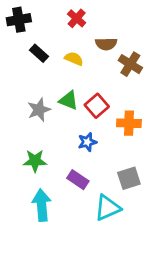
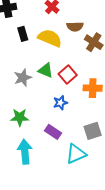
black rectangle: (39, 53) -> (23, 34), turned 32
yellow semicircle: (74, 59) -> (50, 38), size x1.6

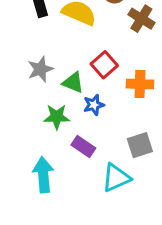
green triangle: (46, 70) -> (73, 83), moved
green star: (20, 117) -> (57, 117), moved

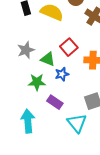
cyan triangle: (116, 178) -> (77, 123), turned -45

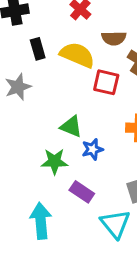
red square: (69, 47) -> (106, 82), moved, turned -36
gray star: (26, 50) -> (18, 87), moved

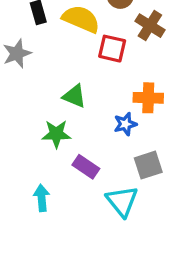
blue star: (92, 149) -> (125, 124), moved
cyan arrow: (41, 221) -> (42, 198), size x0.7

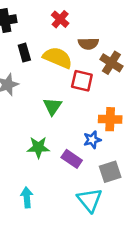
green triangle: (74, 96) -> (52, 106), moved, turned 42
purple rectangle: (86, 167) -> (72, 159), moved

